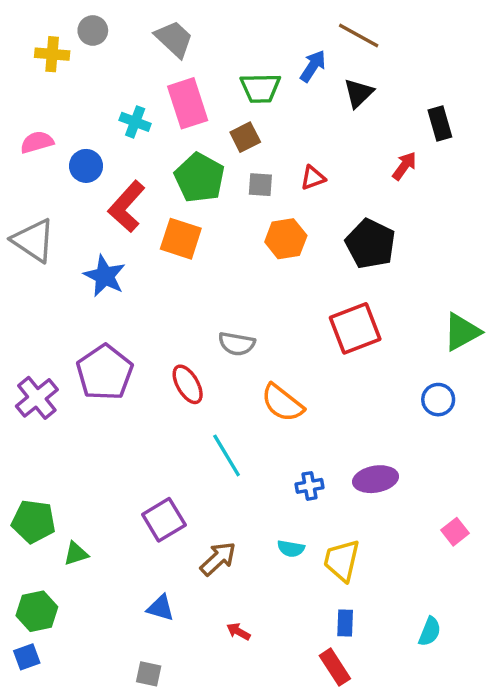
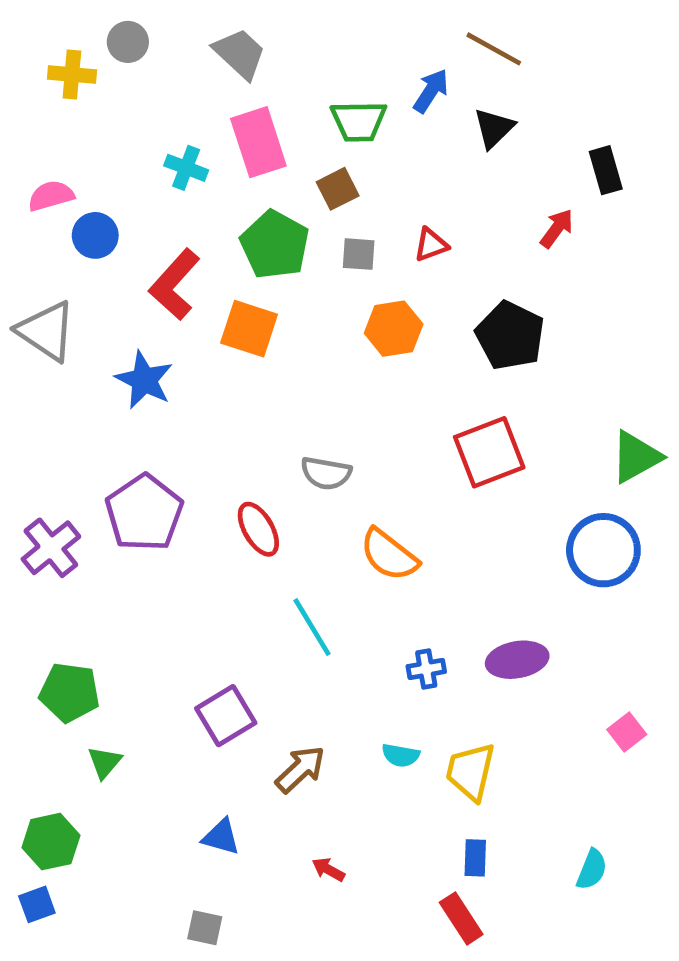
blue circle: (86, 166) -> (95, 235), moved
blue circle: (438, 400) -> (603, 550), size x1.6
green pentagon: (34, 521) -> (70, 692), moved
green triangle: (76, 554) -> (105, 762), turned -32

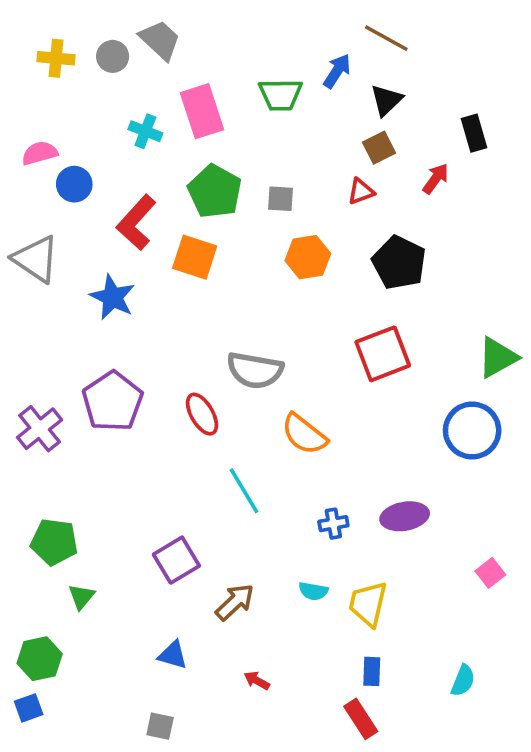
gray circle: (128, 42) -> (113, 56), moved
gray trapezoid: (240, 54) -> (160, 40), moved
brown square: (338, 189) -> (379, 148), moved
red triangle: (431, 245) -> (361, 191), moved
gray semicircle: (326, 473) -> (255, 370), size x1.4

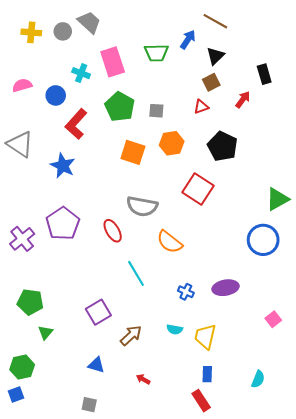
blue circle: (74, 184) -> (56, 95), moved
orange square: (195, 257) -> (133, 152), moved
red square: (383, 354) -> (198, 189), moved, turned -36
blue cross: (333, 524) -> (186, 292), turned 35

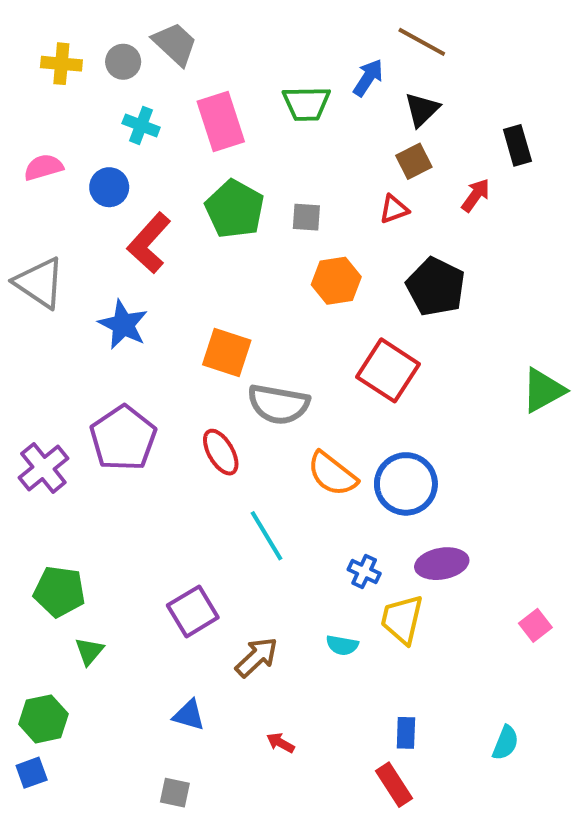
cyan cross: (81, 73) -> (141, 125), moved
orange square: (133, 152) -> (227, 352), moved
blue circle: (263, 240) -> (406, 484), moved
yellow trapezoid: (205, 336) -> (402, 619), moved

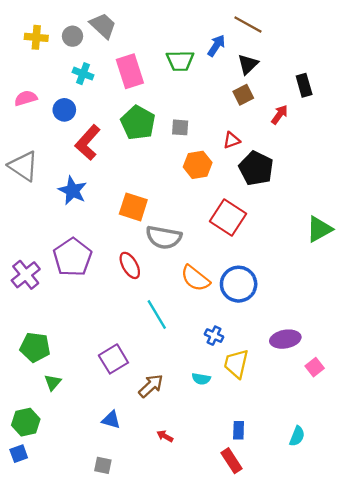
red triangle: (394, 209) -> (232, 140), moved
purple ellipse: (442, 564) -> (285, 339), moved

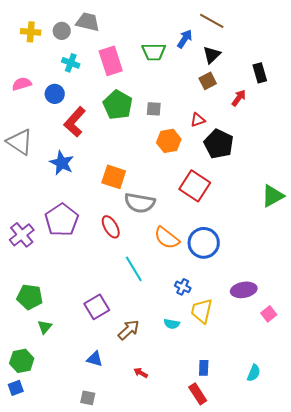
gray trapezoid: (103, 26) -> (88, 22), turned -30

